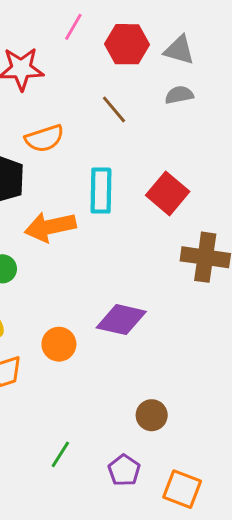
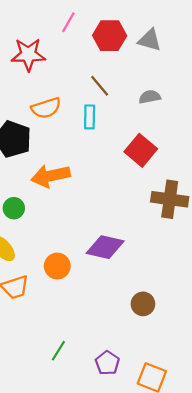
gray semicircle: (179, 95) -> (150, 97), moved
cyan rectangle: (101, 191) -> (90, 117), moved, size x0.7
brown circle: (152, 415) -> (143, 304), moved

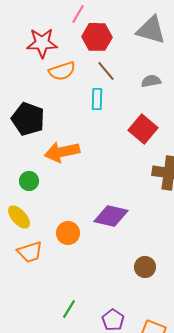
red hexagon: (110, 36) -> (97, 37), moved
gray triangle: (150, 40) -> (151, 30), size x1.4
orange semicircle: (46, 108) -> (62, 71), moved

